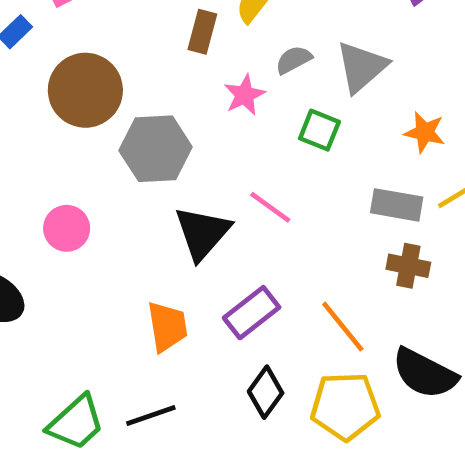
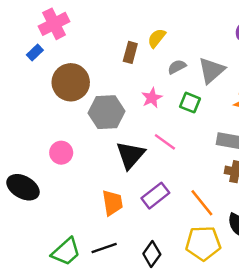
pink star: (245, 95) -> (152, 98), moved
black diamond: (266, 392) -> (152, 254), moved

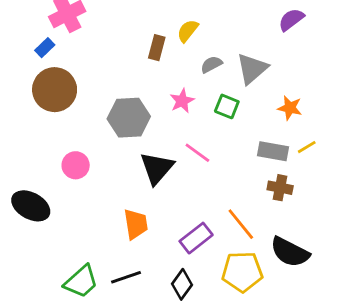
brown circle: (71, 82) -> (55, 90), moved
purple rectangle: (155, 196) -> (196, 238), moved

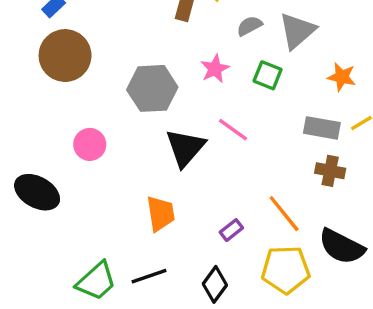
purple rectangle: (196, 238) -> (231, 230), size x0.6

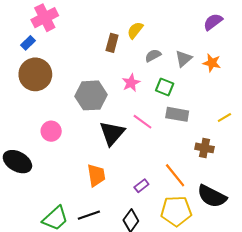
gray triangle: (297, 31) -> (183, 59), size x0.7
orange star: (342, 77) -> (212, 63), moved
gray rectangle: (322, 128) -> (177, 114), moved

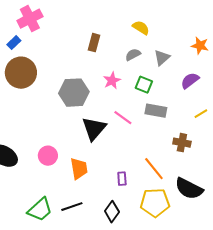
purple semicircle: (213, 22) -> (190, 81), moved
yellow semicircle: (135, 30) -> (141, 28), moved, turned 84
orange star: (212, 63) -> (200, 46), moved
pink circle: (51, 131) -> (48, 156), moved
purple rectangle: (141, 186) -> (122, 179), turned -56

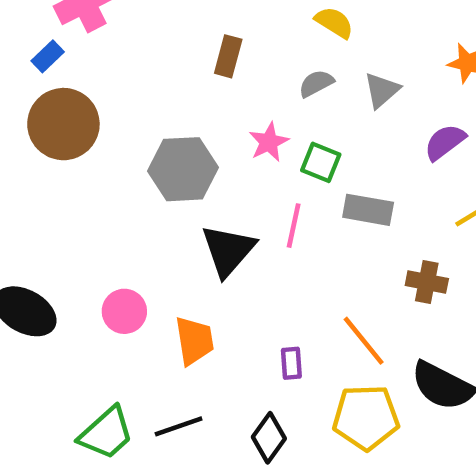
green square: (144, 85) -> (321, 162), moved
pink line: (123, 118) -> (294, 226), turned 66

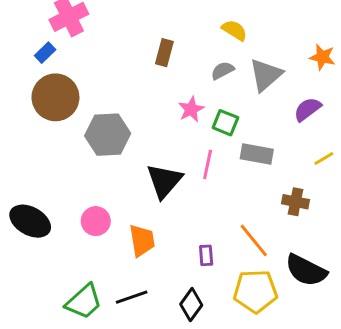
gray triangle: (382, 90) -> (266, 75), size x1.4
gray hexagon: (183, 169) -> (108, 135), moved

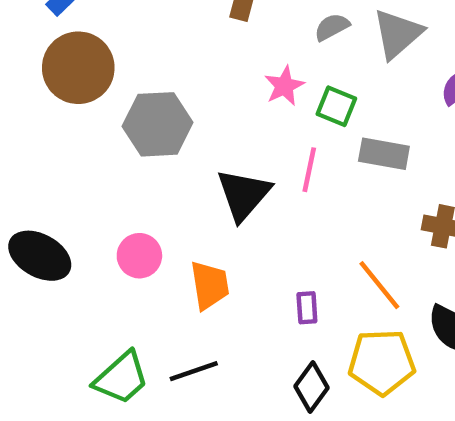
black diamond: (191, 305) -> (312, 387), moved

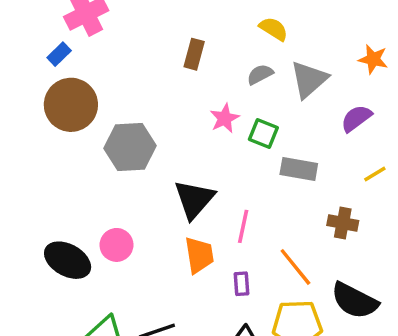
pink line: (309, 170) -> (243, 226), moved
black ellipse: (40, 256) -> (68, 260), moved
orange trapezoid: (210, 285) -> (199, 255), moved

